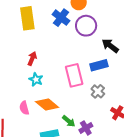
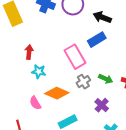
gray cross: (98, 91) -> (83, 82), moved, turned 32
green arrow: (69, 121) -> (106, 79), moved

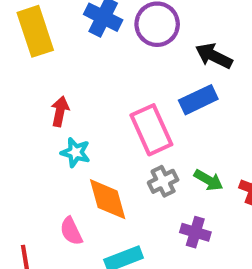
orange diamond: (57, 93) -> (108, 199), turned 45
pink semicircle: (35, 103) -> (71, 231), moved
purple cross: (102, 105) -> (195, 232), turned -32

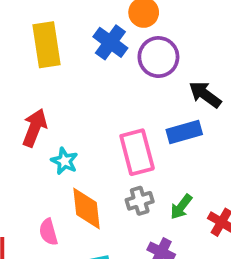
red arrow: (60, 111) -> (35, 128), moved, size x1.4
green arrow: (209, 180) -> (181, 207), turned 88

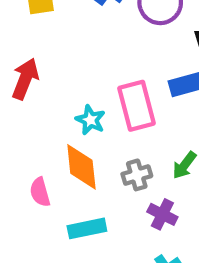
cyan star: (64, 161) -> (90, 120), moved
gray cross: (140, 201) -> (137, 175), moved

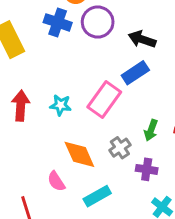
pink rectangle: (137, 106) -> (104, 99), turned 68
cyan star: (90, 120) -> (61, 105), moved

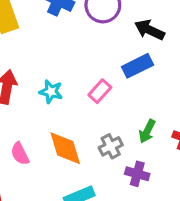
pink rectangle: (104, 99) -> (100, 91), size x0.6
pink semicircle: (56, 181) -> (20, 154), moved

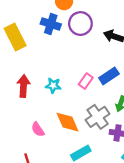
blue rectangle: (138, 66) -> (109, 76), moved
gray cross: (111, 146) -> (98, 117), size x1.5

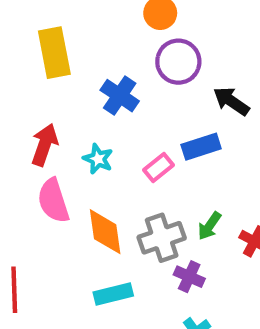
blue cross: (51, 24) -> (120, 96), moved
blue rectangle: (109, 76) -> (201, 147), moved
pink semicircle: (38, 129) -> (53, 201), moved, size x1.5

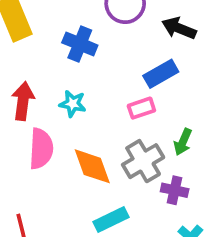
pink rectangle: (159, 168) -> (141, 108), moved, turned 32
pink semicircle: (53, 201) -> (41, 149), turned -147

